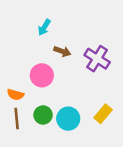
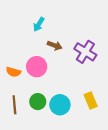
orange semicircle: (15, 95) -> (13, 72), moved
yellow rectangle: (103, 114) -> (91, 101), turned -63

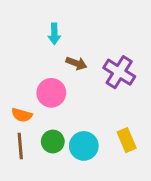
cyan arrow: (39, 24) -> (54, 34), turned -32
orange semicircle: (13, 72) -> (22, 115), moved

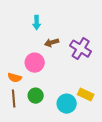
brown arrow: (76, 63) -> (52, 43), turned 144
yellow rectangle: (127, 140) -> (86, 95), turned -42
cyan circle: (84, 146) -> (67, 104), moved

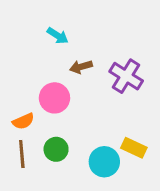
cyan arrow: (37, 23) -> (58, 36), turned -56
orange semicircle: (15, 78) -> (23, 121), turned -40

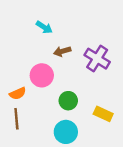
green circle: (56, 149) -> (68, 101), moved
cyan circle: (104, 162) -> (66, 132), moved

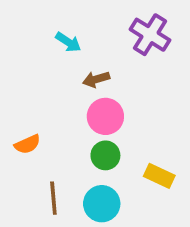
purple cross: (97, 59) -> (150, 35), moved
pink circle: (42, 75) -> (105, 116), moved
brown line: (16, 119) -> (53, 198), moved

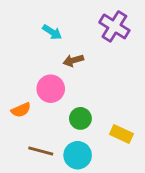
pink circle: (105, 116) -> (51, 89), moved
brown line: (53, 198) -> (41, 151), turned -70

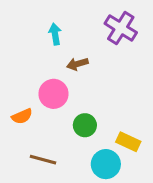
cyan arrow: (52, 32) -> (55, 34), turned -132
cyan circle: (78, 155) -> (106, 164), moved

